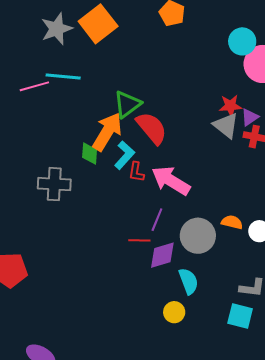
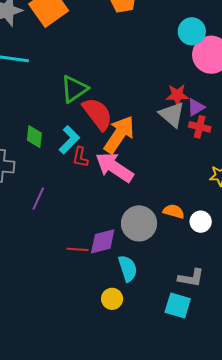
orange arrow: (107, 132) -> (119, 135), moved
purple line: (157, 220) -> (38, 199), moved
red line: (139, 240) -> (78, 249), moved

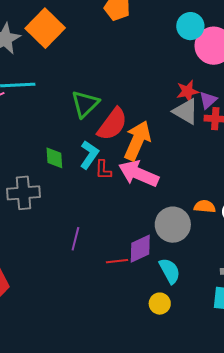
red semicircle: (98, 114) -> (112, 124), turned 84
purple line: (38, 199) -> (75, 239), moved

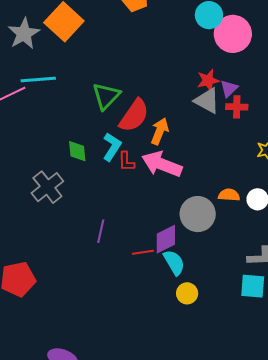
orange arrow: (137, 141) -> (160, 131), size x0.7
gray cross: (24, 193) -> (47, 187), turned -32
cyan semicircle: (170, 271) -> (174, 262), moved

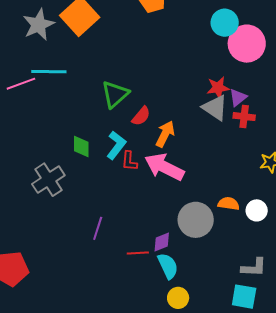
red semicircle: (134, 116) -> (141, 116), size x0.6
purple diamond: (166, 239) -> (162, 242), size x0.7

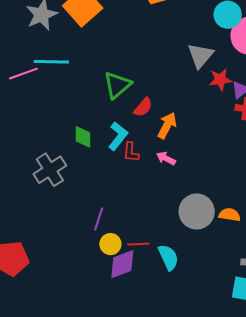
gray triangle: (215, 108) -> (200, 56), moved, turned 36
pink arrow: (164, 167) -> (166, 158), size x0.5
orange semicircle: (229, 204) -> (230, 215), moved
purple diamond: (162, 242) -> (122, 264), moved, size x1.5
yellow circle: (178, 298) -> (110, 244), moved

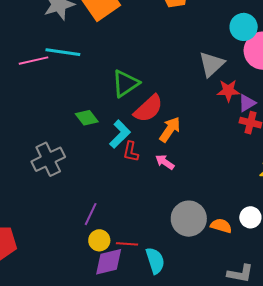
red semicircle: (143, 107) -> (148, 109), size x1.5
green diamond: (83, 137) -> (87, 118), moved, turned -45

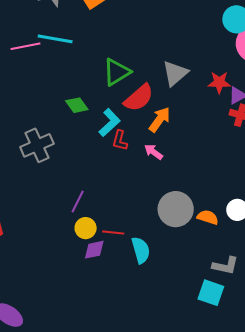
gray triangle: (212, 64) -> (175, 73), moved
purple diamond: (109, 262) -> (94, 250), size x0.7

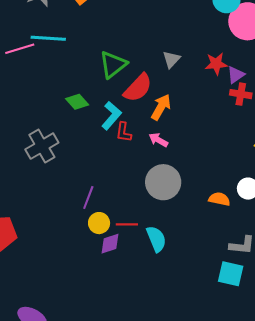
gray triangle: (175, 73) -> (171, 59), size x0.7
gray circle: (176, 209) -> (163, 182), moved

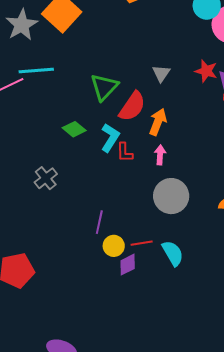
red star: (216, 64) -> (206, 71), turned 30
pink arrow: (158, 140) -> (160, 155), turned 72
gray cross: (42, 146) -> (46, 178), size x0.7

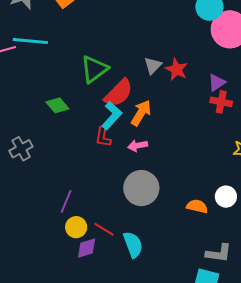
red star: (206, 71) -> (177, 69), moved
cyan L-shape: (110, 138) -> (112, 116), moved
pink arrow: (160, 155) -> (138, 146), turned -114
red line: (142, 243) -> (104, 229), turned 30

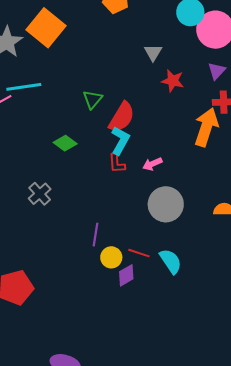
gray triangle: (153, 66) -> (153, 52), moved
green triangle: (94, 69) -> (93, 99), size x0.7
purple triangle: (217, 83) -> (217, 71), moved
orange arrow: (141, 113) -> (206, 127), moved, size x1.4

